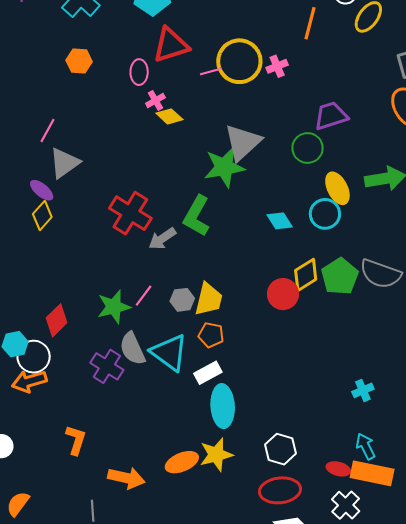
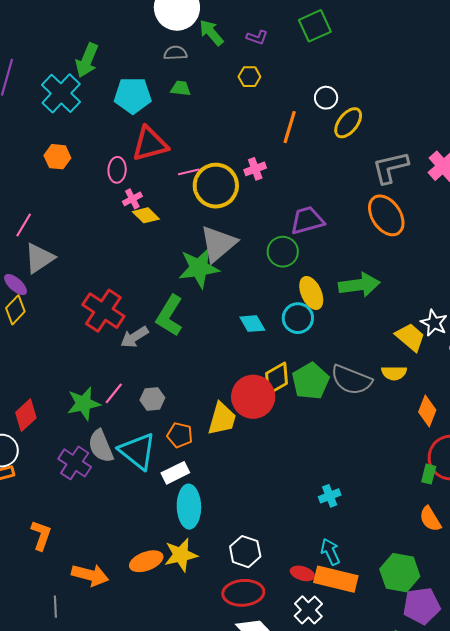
yellow circle: (239, 61) -> (216, 186), moved
red circle: (283, 294) -> (253, 397), size x1.4
yellow trapezoid: (209, 299) -> (222, 419), moved

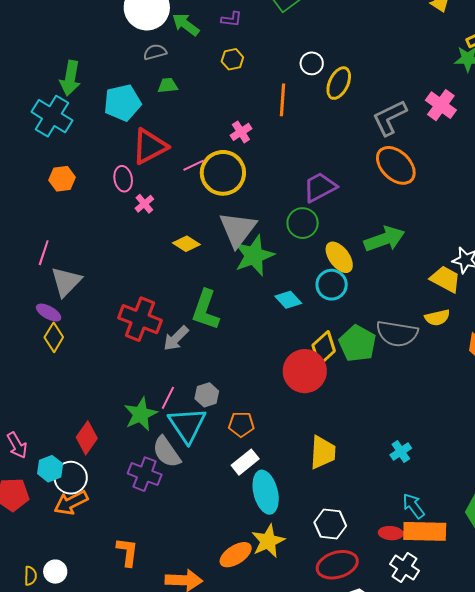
pink cross: (255, 169) -> (241, 132), moved
yellow diamond: (146, 215) -> (186, 244), moved
green star: (199, 268) -> (254, 255), moved
yellow trapezoid: (222, 419) -> (323, 452), moved
cyan triangle: (137, 451) -> (187, 425), moved, turned 30

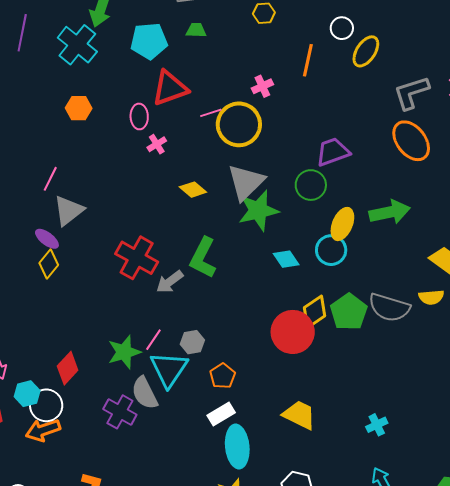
yellow ellipse: (339, 257) -> (342, 224), turned 52
orange pentagon: (241, 424) -> (222, 376), turned 30
yellow trapezoid: (323, 452) -> (299, 415), turned -75

